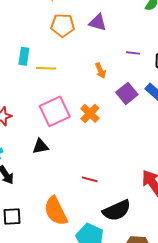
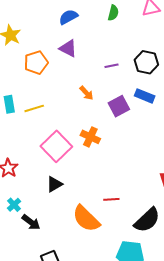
purple triangle: (98, 22) -> (68, 48), turned 30
purple square: (127, 93) -> (119, 106), turned 30
orange semicircle: (56, 211) -> (86, 219), moved

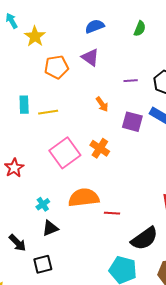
purple square: (119, 106) -> (132, 122), turned 35
black triangle: (54, 184) -> (50, 228), moved
cyan cross: (14, 205) -> (43, 204), moved
orange semicircle: (86, 219) -> (84, 198), moved, turned 120
black arrow: (31, 222) -> (17, 243), moved

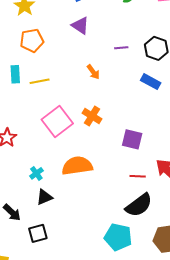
orange pentagon: (56, 67) -> (32, 41), moved
purple square: (132, 122) -> (132, 139), moved
red line: (112, 213) -> (138, 176), moved

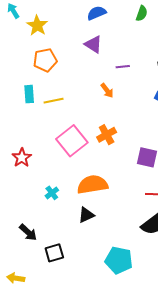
purple line: (121, 48) -> (123, 67), moved
orange cross: (92, 116) -> (107, 135), turned 30
black triangle: (44, 197) -> (86, 215), moved
cyan pentagon: (118, 237) -> (119, 260), moved

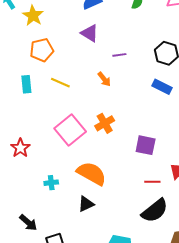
yellow line: (54, 101) -> (60, 83), moved, turned 36
orange semicircle: (92, 185) -> (92, 173), turned 40
cyan cross: (52, 193) -> (51, 183), turned 32

